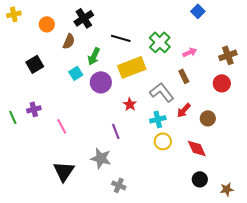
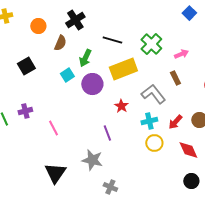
red arrow: (184, 110) -> (175, 122), moved

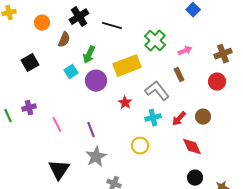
black line: (112, 40) -> (112, 26), moved
purple line: (107, 133) -> (91, 130), moved
yellow circle: (154, 143) -> (140, 146), moved
gray star: (92, 160) -> (96, 157), turned 30

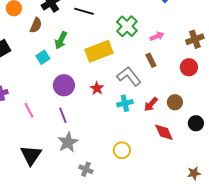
purple circle: (96, 81) -> (64, 85), moved
yellow circle: (140, 146) -> (122, 150), moved
black circle: (195, 178) -> (196, 123), moved

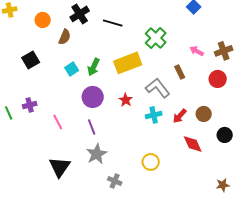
pink arrow: (157, 36) -> (197, 51), moved, turned -128
green arrow: (61, 40) -> (94, 67), moved

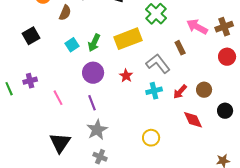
pink arrow: (197, 51) -> (197, 27), size x1.5
red circle: (218, 79) -> (227, 57), moved
gray cross: (115, 181) -> (100, 157), moved

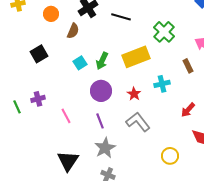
gray L-shape: (158, 64) -> (138, 122), moved
cyan cross: (154, 91) -> (162, 84), moved
yellow circle: (151, 138) -> (170, 156), moved

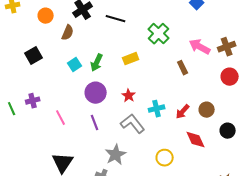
yellow rectangle: (136, 57) -> (131, 59), size x0.6
cyan cross: (162, 84) -> (157, 109), moved
gray star: (105, 148) -> (116, 155), moved

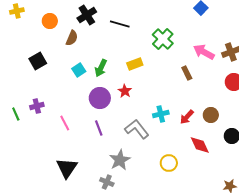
red star: (129, 96) -> (125, 91), moved

